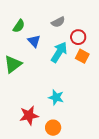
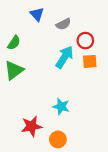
green semicircle: (19, 26) -> (14, 43), moved
blue triangle: (34, 41) -> (37, 14), moved
orange square: (82, 56) -> (90, 61), turned -32

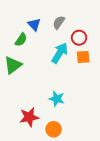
blue triangle: (37, 14) -> (34, 24), moved
gray semicircle: (63, 24) -> (59, 22), turned 152
green semicircle: (14, 43) -> (21, 40), moved

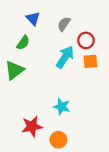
blue triangle: (34, 24) -> (33, 18), moved

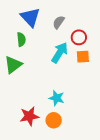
blue triangle: (33, 18) -> (30, 17), size x1.5
green semicircle: (23, 43) -> (21, 39), turned -40
orange circle: (58, 140) -> (54, 120), moved

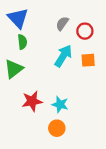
blue triangle: (30, 17) -> (18, 18), moved
red circle: (79, 37) -> (85, 31), moved
red star: (29, 116) -> (32, 101), moved

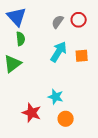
red circle: (85, 31) -> (79, 20), moved
red star: (32, 101) -> (32, 113), moved, turned 30
orange circle: (57, 128) -> (66, 119), moved

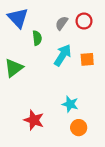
green semicircle: (21, 39) -> (37, 38), moved
cyan star: (56, 97) -> (70, 104), moved
orange circle: (66, 119) -> (79, 128), moved

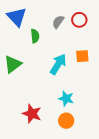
cyan arrow: (63, 55) -> (58, 64), moved
orange circle: (79, 128) -> (66, 121), moved

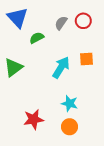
green semicircle: (35, 36) -> (37, 38), turned -112
red star: (32, 114) -> (34, 119), turned -30

